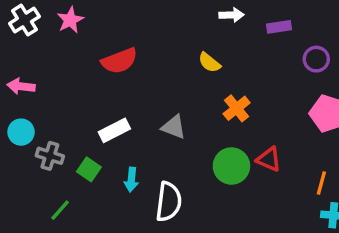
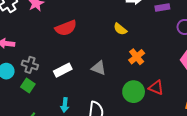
gray cross: (50, 156) -> (30, 65), moved
green square: (89, 169) -> (28, 85), moved
cyan arrow: (131, 180) -> (65, 105), moved

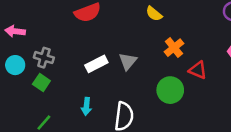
gray triangle: (99, 68) -> (128, 61), turned 49
white rectangle: (63, 70) -> (96, 64), moved
red triangle: (156, 88) -> (198, 70), moved

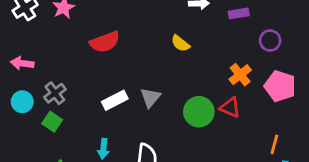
orange cross: (174, 48) -> (240, 75), moved
gray cross: (44, 58) -> (55, 93), turned 36
green circle: (170, 90) -> (199, 112), moved

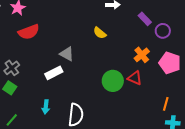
purple rectangle: (239, 13) -> (145, 19), moved, turned 56
red semicircle: (105, 42) -> (29, 32), moved
gray triangle: (150, 97) -> (67, 54), moved, turned -42

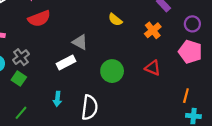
purple circle: (163, 31) -> (192, 24), moved
orange cross: (142, 55) -> (153, 30), moved
green circle: (113, 81) -> (112, 71), moved

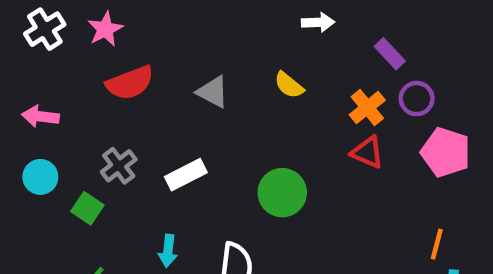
purple circle: (192, 24) -> (417, 99), moved
gray triangle: (80, 42) -> (213, 92), moved
gray cross: (21, 57) -> (119, 166), moved
red triangle: (153, 68) -> (367, 152), moved

